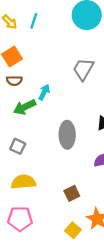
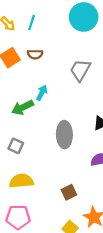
brown semicircle: (14, 81) -> (35, 54), moved

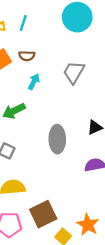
cyan arrow: (42, 93) -> (34, 82), moved
brown square: (69, 192) -> (43, 214), moved, size x1.6

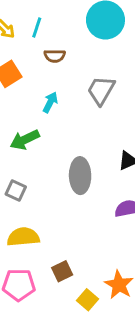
brown semicircle: (27, 56) -> (55, 56), moved
brown square: (43, 214) -> (62, 271), size x0.6

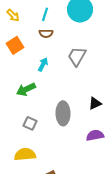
cyan line: (37, 28) -> (45, 14), moved
gray square: (16, 191) -> (30, 123), moved

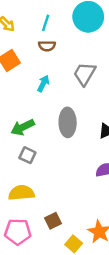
green arrow: (26, 89) -> (23, 127), moved
gray ellipse: (63, 113) -> (68, 122), moved

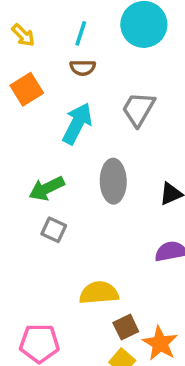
cyan arrow: (43, 84) -> (77, 123), size x1.6
yellow semicircle: (21, 193) -> (99, 293), moved
brown square: (53, 221) -> (126, 327), moved

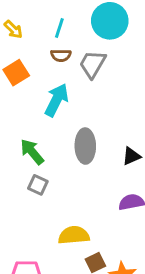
gray trapezoid: (138, 109) -> (93, 64), moved
green arrow: (47, 188) -> (32, 152), turned 76

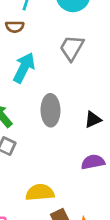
brown semicircle: (61, 55) -> (15, 27), moved
gray trapezoid: (93, 64) -> (72, 48), moved

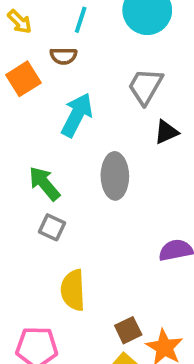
black triangle: (93, 120) -> (166, 132), moved
yellow semicircle: (40, 192) -> (73, 290), moved, turned -88

